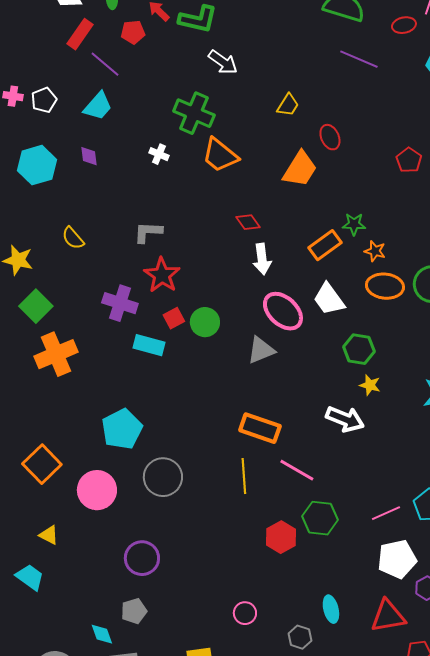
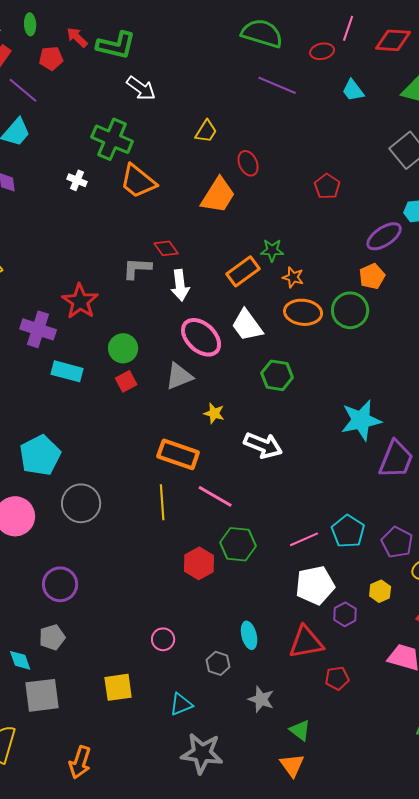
gray L-shape: (148, 232) -> (137, 268), moved
red square: (174, 318) -> (126, 381), moved
yellow star: (370, 385) -> (214, 413), moved

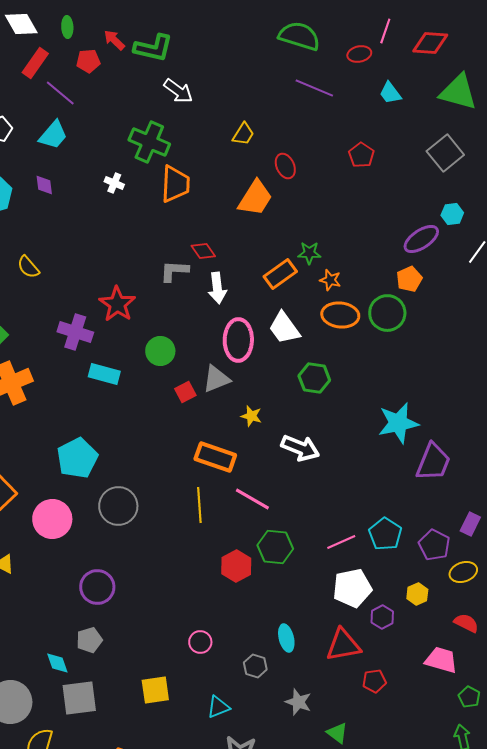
orange trapezoid: (138, 181) -> (175, 184), turned -126
red pentagon: (327, 186) -> (361, 155), moved
pink ellipse: (201, 337) -> (238, 340), turned 48
red square: (126, 381) -> (185, 392), moved

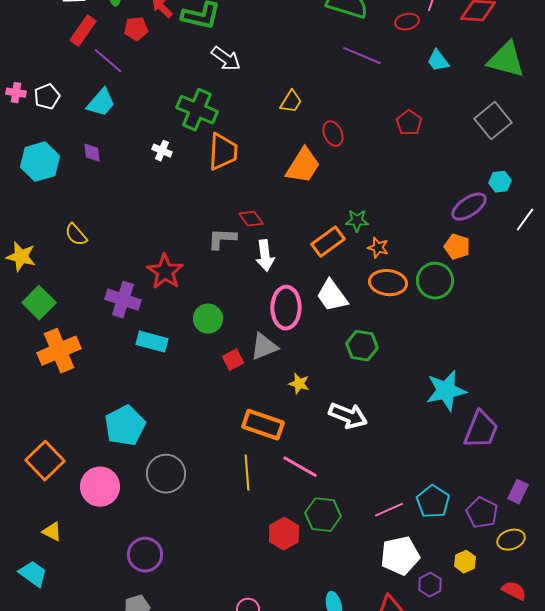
orange pentagon: (409, 279) -> (457, 247), turned -30

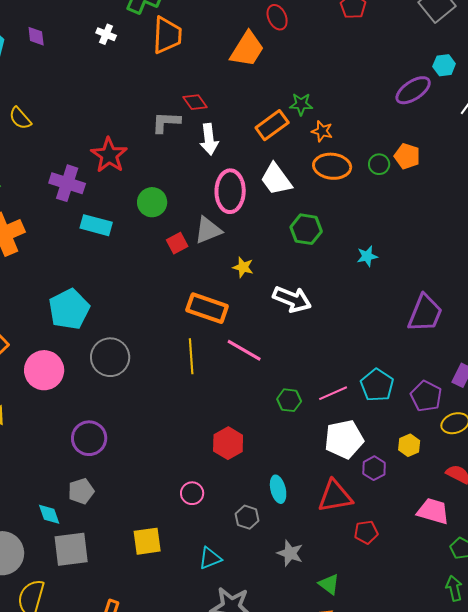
orange pentagon: (457, 247) -> (407, 156), moved
green circle: (435, 281) -> (379, 164), size x0.6
cyan star: (446, 391) -> (367, 256), moved, size x0.5
green hexagon: (323, 515) -> (289, 400), moved, size x0.7
red hexagon: (284, 534) -> (228, 443), moved

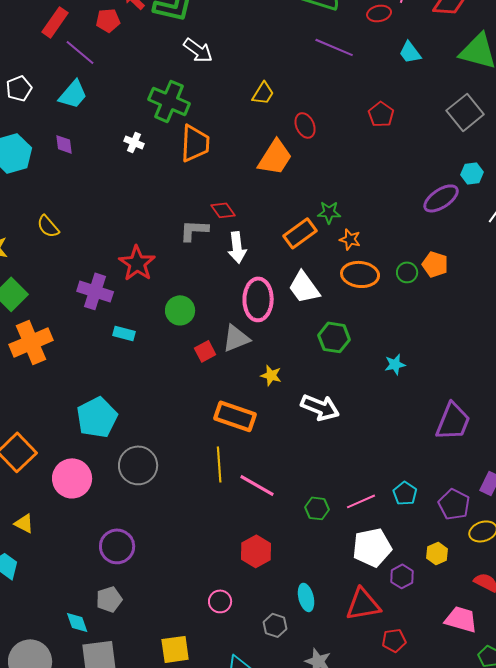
cyan rectangle: (96, 225) -> (124, 333), size x0.7
pink line: (244, 350) -> (257, 485), moved
cyan pentagon: (377, 385) -> (405, 493), size x0.7

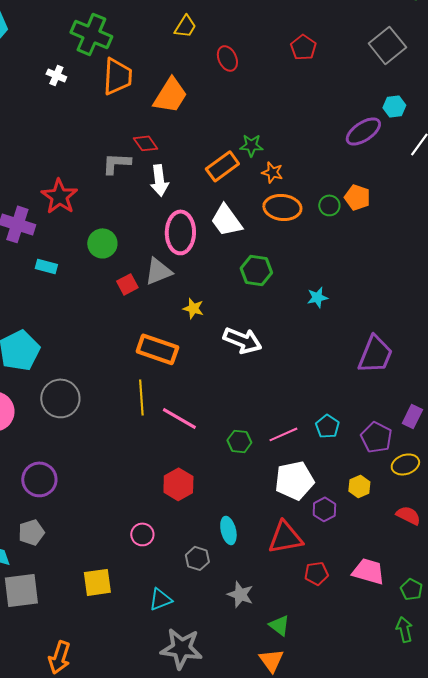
orange trapezoid: (275, 157) -> (170, 95), moved
pink trapezoid: (461, 619) -> (368, 571), moved

